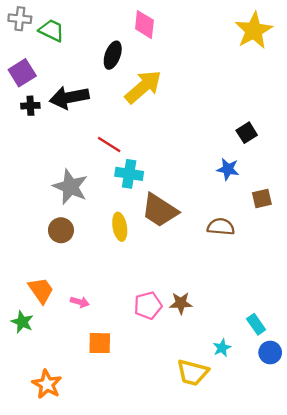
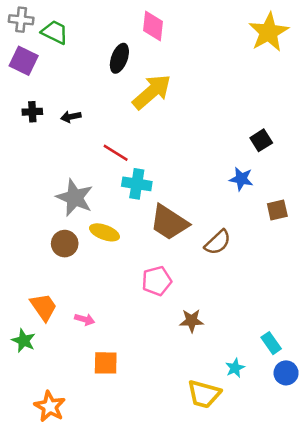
purple square: (22, 73) -> (24, 61), moved, turned -32
black arrow: (69, 97) -> (71, 117), moved, size x0.5
yellow ellipse: (120, 227) -> (104, 232), moved, turned -60
brown semicircle: (221, 227) -> (218, 242), moved, turned 132
pink pentagon: (148, 305) -> (157, 281), moved

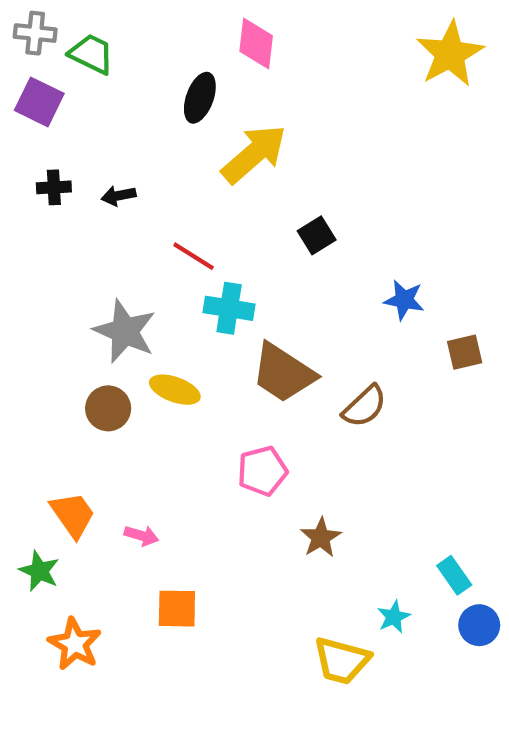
black square: (261, 140) -> (317, 235), moved
brown star: (192, 321) -> (321, 538), turned -30
orange star: (50, 407) -> (75, 644), moved

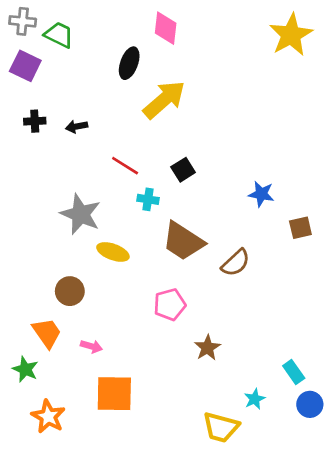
black square: (317, 235) -> (183, 170), moved
cyan cross: (229, 308) -> (148, 199), size x0.7
brown circle: (108, 408) -> (70, 291), moved
orange square: (177, 609) -> (114, 394), size x1.4

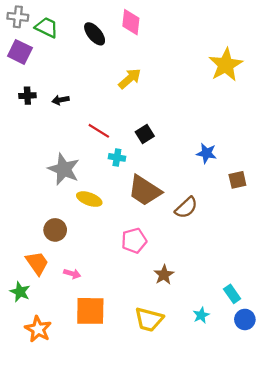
yellow star: (291, 35) -> (226, 65), moved
black ellipse: (129, 63) -> (95, 34), moved, turned -60
yellow arrow: (164, 100) -> (130, 79), size x0.7
yellow trapezoid: (221, 427) -> (149, 319), moved

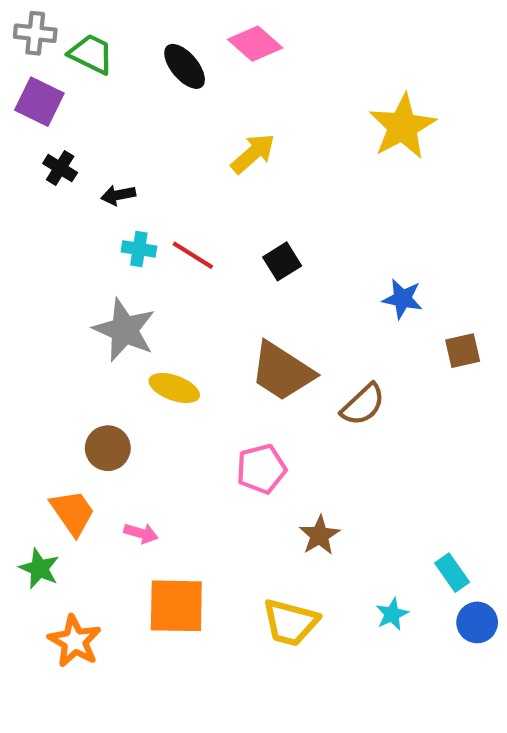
pink diamond: (131, 22) -> (255, 44), turned -55
yellow star: (226, 65) -> (402, 127), moved
black cross: (27, 96) -> (60, 168), moved, turned 35
cyan cross: (117, 157) -> (139, 249), moved

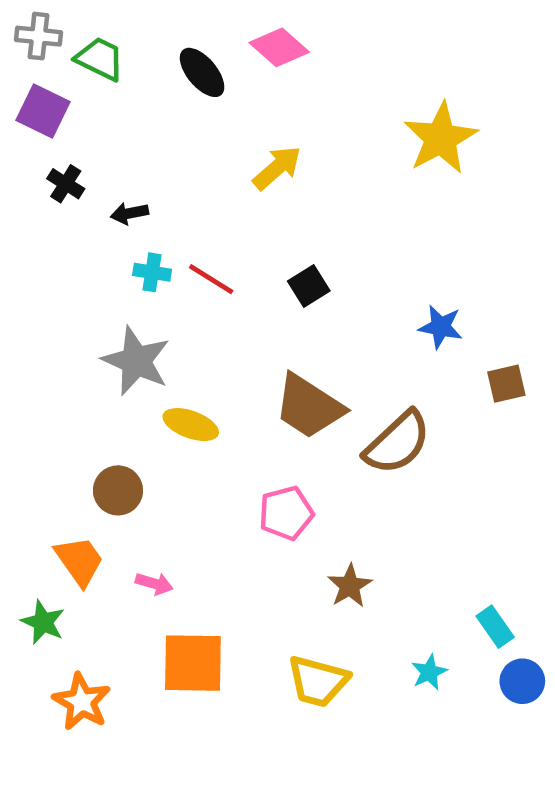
brown semicircle: (363, 405) -> (397, 443), size x1.4

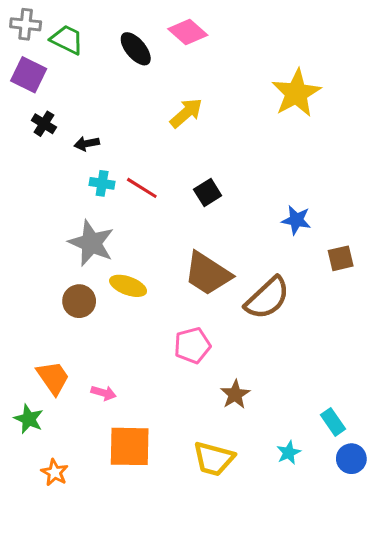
brown circle: (118, 490) -> (79, 301), moved
orange star: (82, 702) -> (55, 472), size x0.7

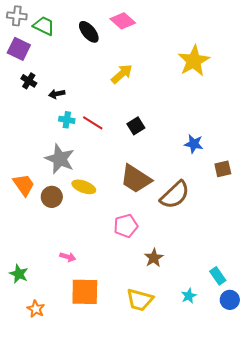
orange trapezoid: (53, 378) -> (24, 185), moved

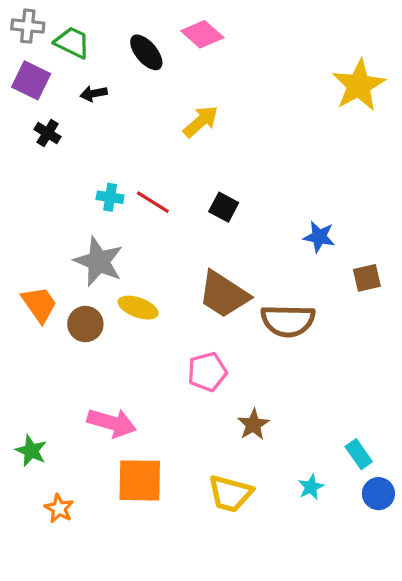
yellow star: (194, 61) -> (359, 85), moved
black arrow: (57, 94) -> (94, 94), moved
black square: (136, 126) -> (224, 207), turned -30
brown semicircle: (175, 195) -> (288, 321), turned 44
pink arrow: (68, 257) -> (112, 423), size x1.8

